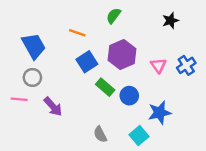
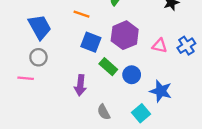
blue square: (87, 62) -> (91, 42), turned -36
pink triangle: (158, 65) -> (160, 46), turned -42
purple arrow: (53, 107) -> (80, 85), moved, turned 48
blue star: (160, 113) -> (161, 91), turned 30

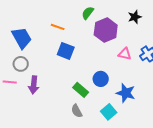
purple hexagon: (125, 35) -> (106, 30), moved
green rectangle: (108, 67) -> (81, 90), moved
purple arrow: (80, 85) -> (34, 85), moved

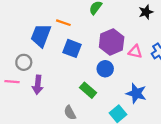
purple hexagon: (106, 30) -> (112, 42), moved
blue trapezoid: (22, 38) -> (41, 36), moved, turned -130
blue circle: (101, 79) -> (105, 69), moved
gray semicircle: (77, 111) -> (70, 113), moved

